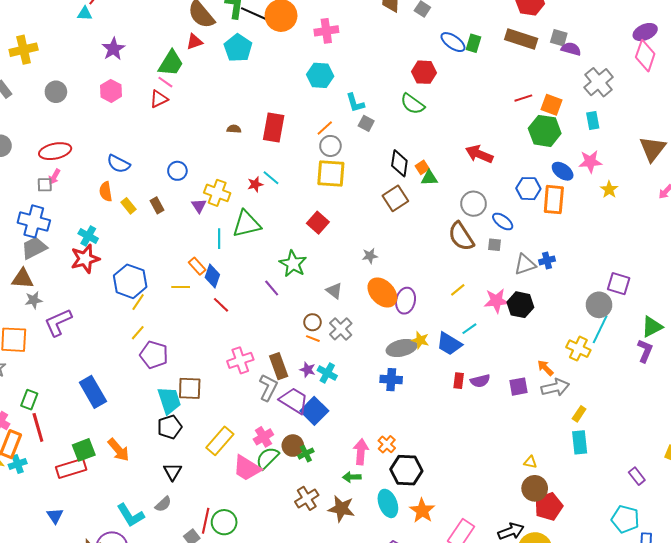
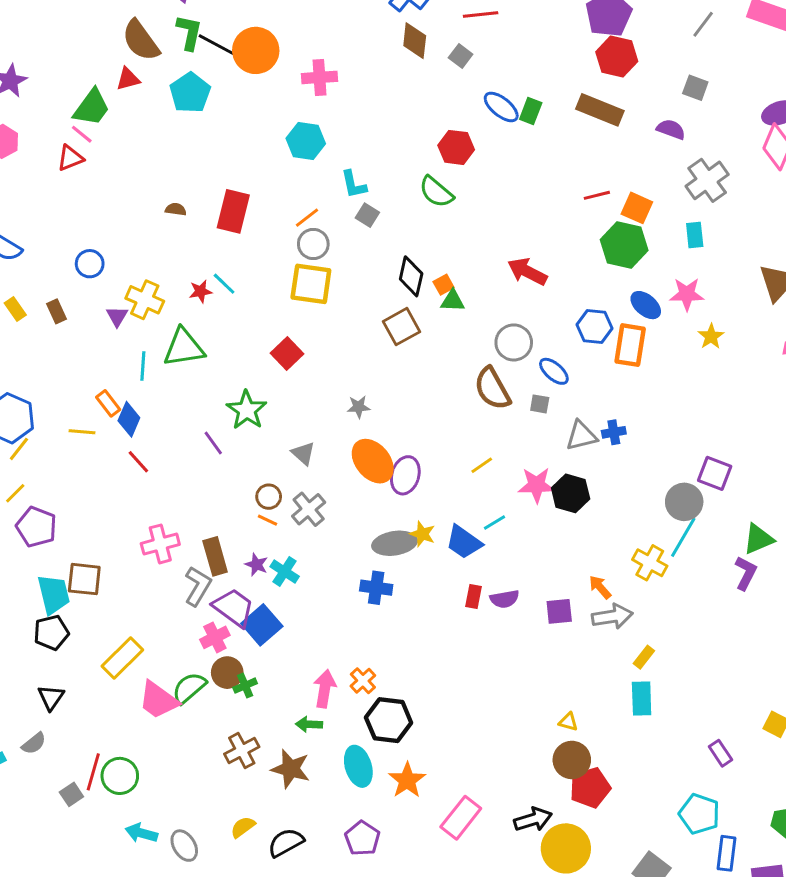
gray square: (559, 38) -> (695, 88), moved
pink cross: (263, 437) -> (215, 637), moved

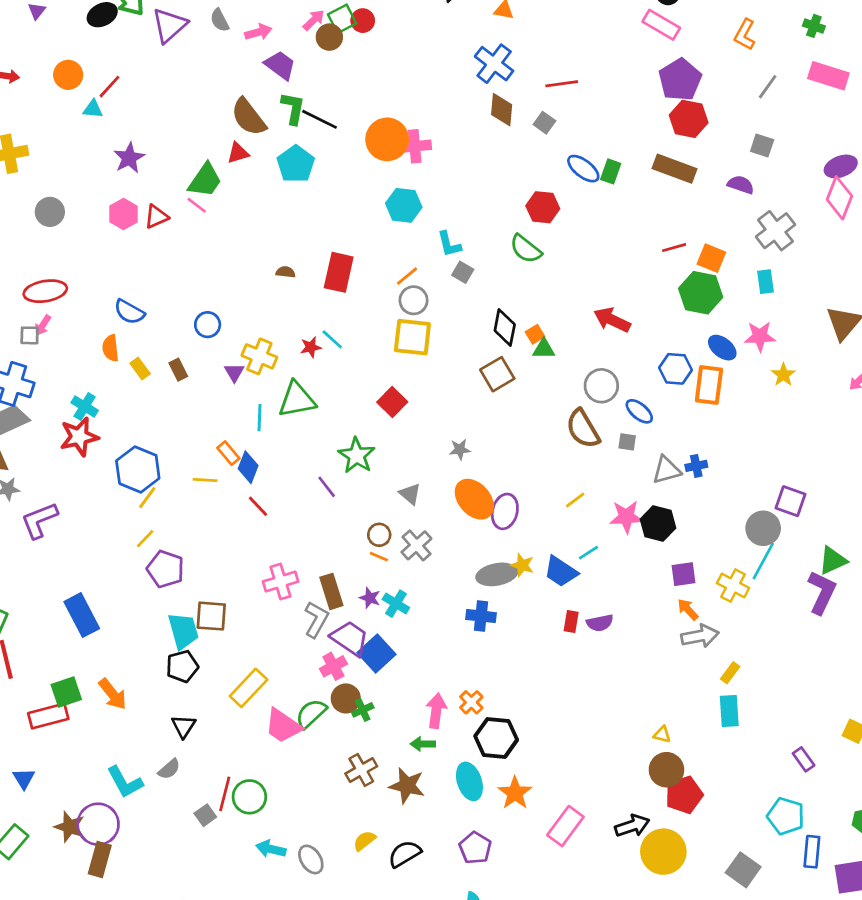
orange circle: (256, 50) -> (387, 139), moved
red triangle: (70, 158) -> (156, 217), moved
purple L-shape: (746, 573) -> (822, 592), size x1.4
purple square: (559, 611) -> (683, 574), moved

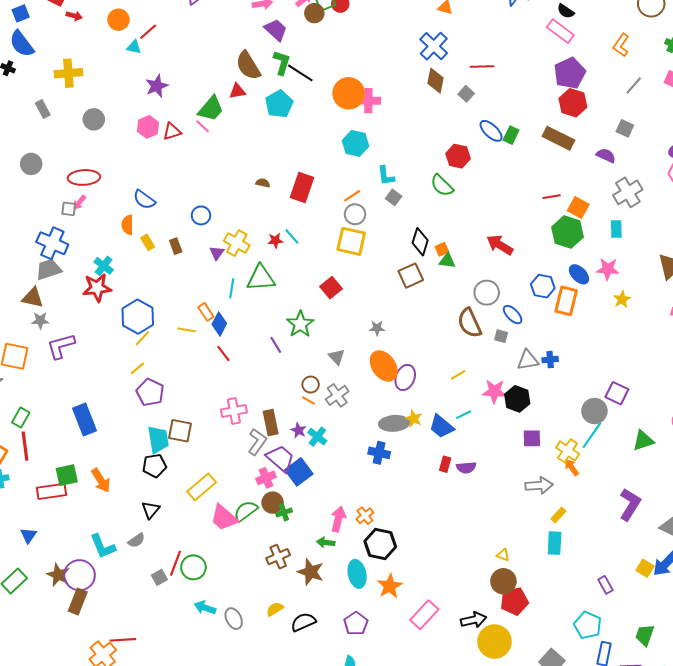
purple L-shape: (822, 592) -> (630, 504), moved
orange arrow: (688, 609) -> (572, 467), moved

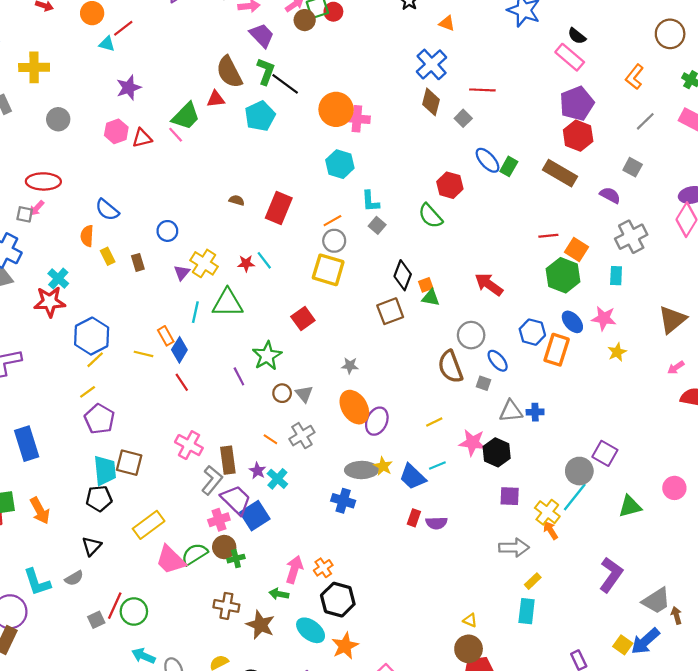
brown circle: (311, 385) -> (282, 393), moved
pink cross: (234, 411) -> (189, 445), turned 35
brown cross: (278, 557) -> (226, 606), turned 30
cyan ellipse: (357, 574) -> (311, 630), turned -44

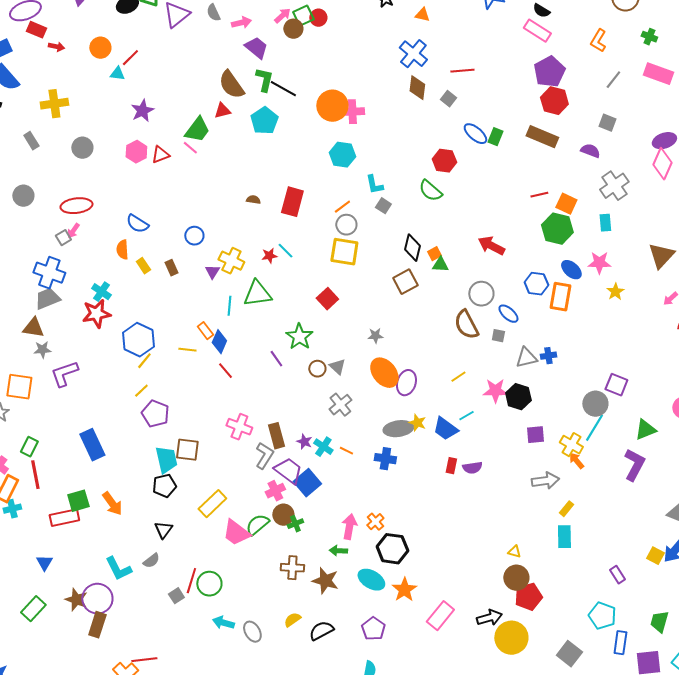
gray square: (25, 214) -> (63, 238), turned -35
orange line: (270, 439) -> (346, 451), moved
purple L-shape: (611, 575) -> (634, 465), moved

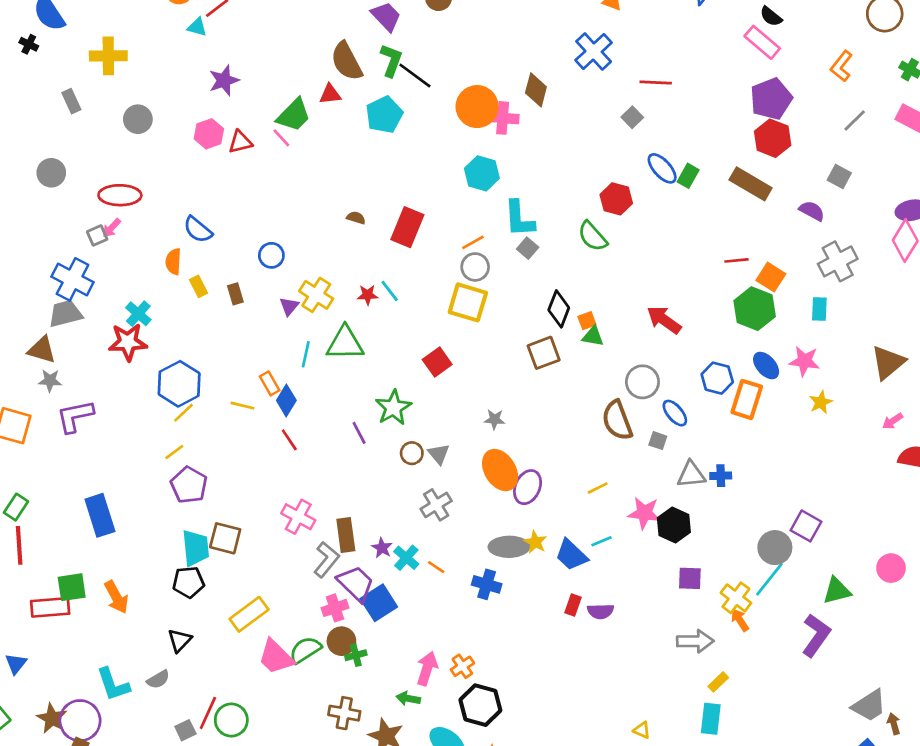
brown diamond: (417, 88) -> (536, 90), moved
cyan L-shape: (374, 185) -> (519, 219), size x1.4

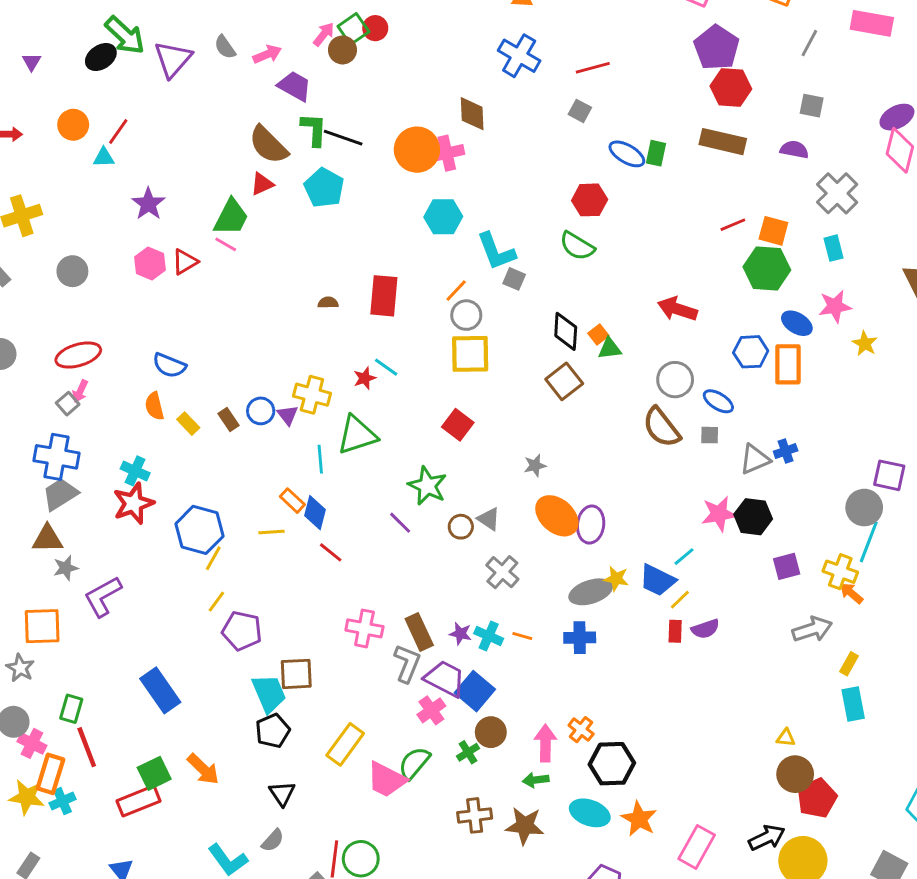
blue circle: (271, 255) -> (261, 411), moved
yellow line: (598, 488) -> (680, 600), moved
brown circle: (341, 641) -> (491, 732), moved

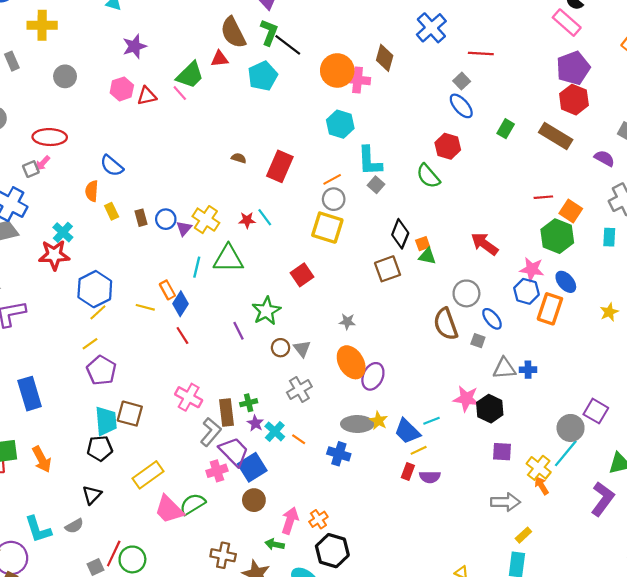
blue ellipse: (627, 154) -> (461, 106), moved
pink star: (835, 306) -> (532, 269), moved
green cross: (468, 752) -> (249, 403), moved

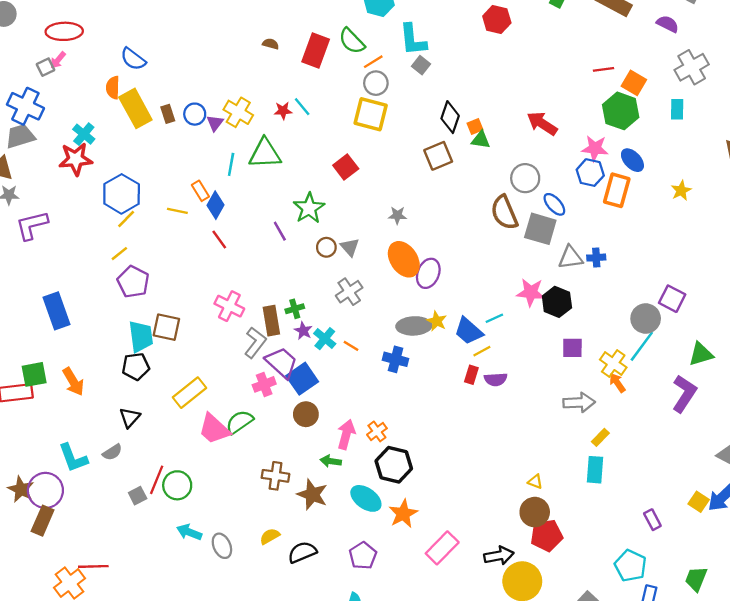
green semicircle: (428, 176) -> (352, 41), moved
yellow rectangle: (112, 211) -> (135, 108), size x2.0
gray square: (478, 341) -> (540, 229), size x2.0

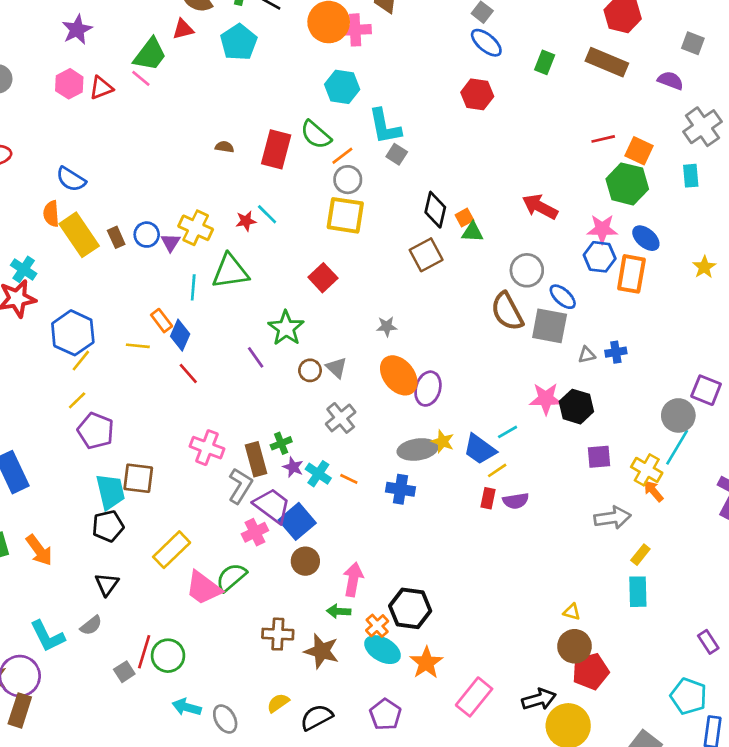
gray triangle: (570, 257) -> (587, 355), size x0.6
orange cross: (377, 431) -> (377, 626), moved

